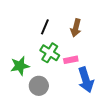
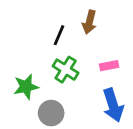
brown arrow: (76, 28) -> (89, 22), moved
pink rectangle: (71, 60) -> (109, 66), moved

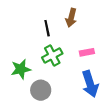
black line: (59, 35) -> (47, 28), turned -35
green cross: (66, 70) -> (52, 55), turned 30

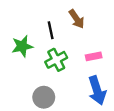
brown arrow: (71, 18) -> (77, 19), turned -48
green star: (21, 69) -> (22, 46), moved

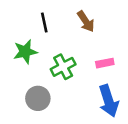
black line: (51, 30) -> (44, 23), moved
gray circle: (44, 97) -> (38, 98), moved

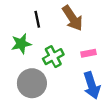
brown arrow: (86, 21) -> (72, 18), size x1.4
gray circle: (38, 98) -> (32, 83), size x1.4

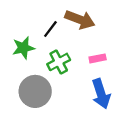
brown arrow: (72, 18) -> (80, 20), turned -35
black line: (37, 19) -> (50, 29), moved, turned 49

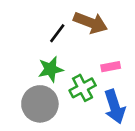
green star: (23, 48) -> (51, 69), moved
green cross: (59, 62) -> (83, 88), moved

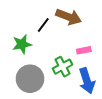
green star: (51, 69) -> (22, 44), moved

